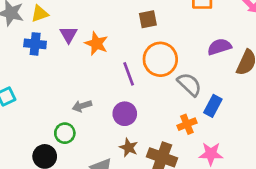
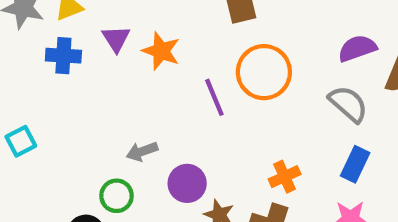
gray semicircle: (189, 84) -> (348, 104), moved
blue rectangle: (213, 106) -> (355, 164), moved
purple circle: (125, 114) -> (187, 183), moved
orange cross: (187, 124) -> (285, 177), moved

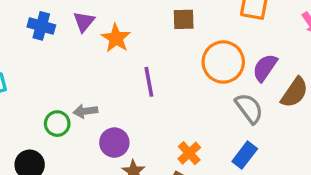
purple semicircle: (357, 48) -> (265, 68), turned -48
orange circle: (264, 72) -> (223, 62), moved
orange cross: (285, 177) -> (189, 153), turned -30
green circle: (117, 196) -> (57, 124), moved

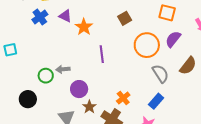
brown square: (184, 19) -> (125, 18), turned -32
purple triangle: (84, 22) -> (65, 16), turned -48
blue cross: (41, 26) -> (40, 17), turned 35
purple semicircle: (265, 68) -> (173, 39), moved

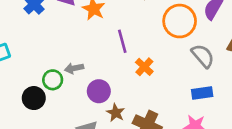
orange cross: (123, 98) -> (144, 67), moved
black circle: (28, 99) -> (34, 98), moved
blue rectangle: (156, 101) -> (202, 93), turned 49

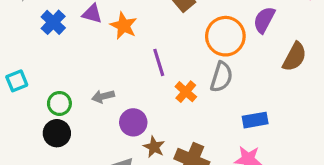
gray semicircle: (203, 56) -> (221, 77), moved, turned 60
green circle: (53, 80) -> (59, 103), moved

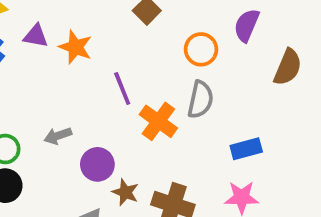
orange circle: (225, 36) -> (201, 49), size x0.7
orange cross: (186, 92) -> (158, 121), size x1.4

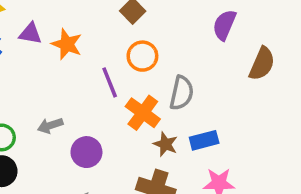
orange circle: (201, 49) -> (142, 56), moved
blue rectangle: (246, 149) -> (204, 140), moved
brown star: (125, 192) -> (165, 144), moved

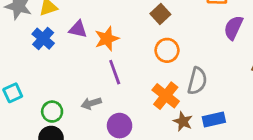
orange star: (67, 44) -> (107, 39), turned 30
purple line: (110, 82) -> (115, 72), moved

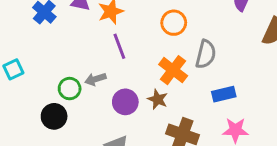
green circle: (52, 112) -> (70, 89), moved
brown star: (183, 121) -> (158, 99), moved

